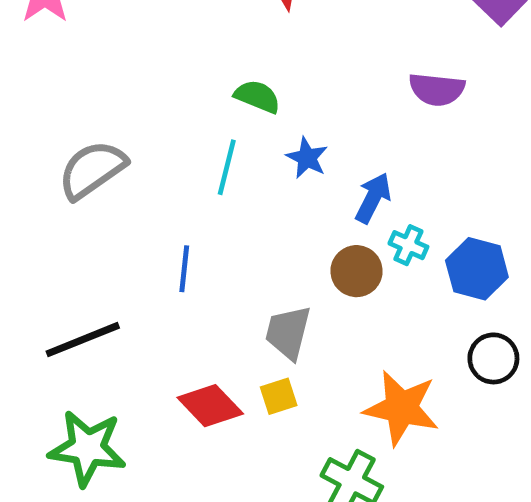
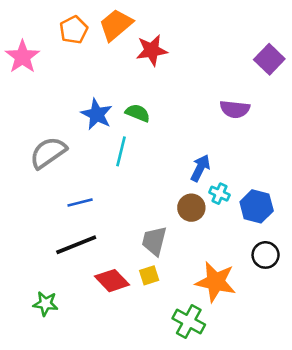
blue star: (307, 158) -> (97, 114), moved, size x1.4
blue line: (184, 269) -> (80, 203), moved, turned 70
black line: (83, 340) -> (76, 245), moved
green star: (87, 448) -> (46, 304), size x0.6

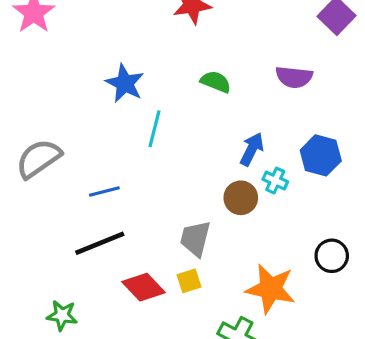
green semicircle: (138, 113) -> (216, 82), moved
gray semicircle: (48, 153) -> (39, 159), moved
blue hexagon: (257, 206) -> (321, 155), moved

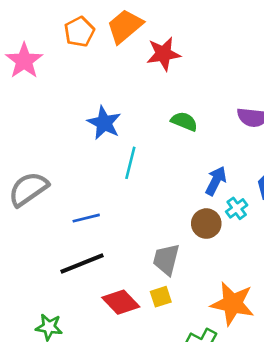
cyan cross: (275, 181) -> (237, 208), turned 30

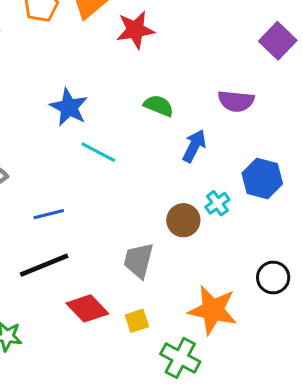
cyan line: (130, 163) -> (98, 152), turned -76
blue arrow: (216, 181) -> (194, 146), moved
yellow square: (161, 297) -> (137, 321), moved

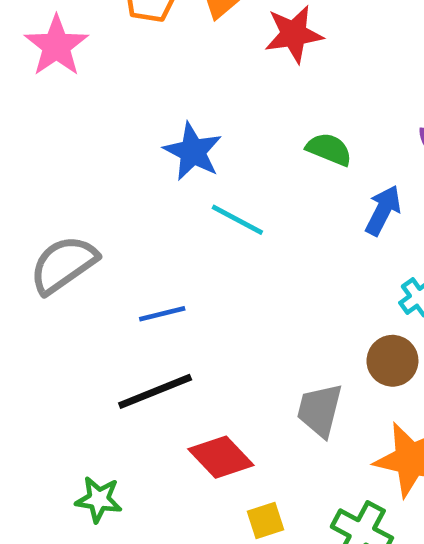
brown circle: (183, 220) -> (392, 361), moved
gray trapezoid: (138, 260) -> (320, 410), moved
yellow square: (137, 321) -> (266, 521), moved

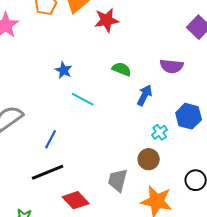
blue star: (193, 152) -> (64, 70), size x0.7
blue line: (162, 314) -> (51, 139), turned -48

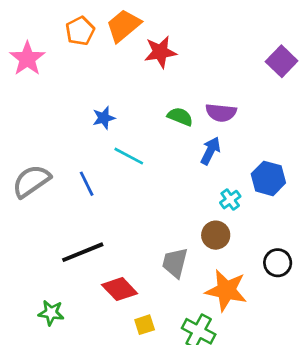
purple semicircle: (172, 66) -> (221, 113), moved
blue star: (64, 70) -> (104, 118), turned 30
blue line: (51, 139) -> (87, 184), moved, turned -54

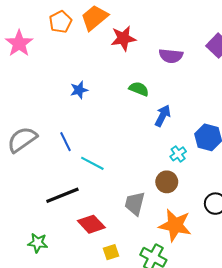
purple semicircle: (221, 113) -> (171, 56), moved
cyan line: (129, 156) -> (92, 163), moved

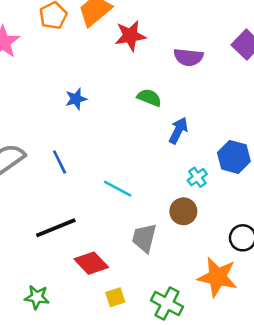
cyan line: (92, 163) -> (118, 189), moved
orange star: (175, 225) -> (217, 277), moved
green star: (38, 243) -> (37, 297), moved

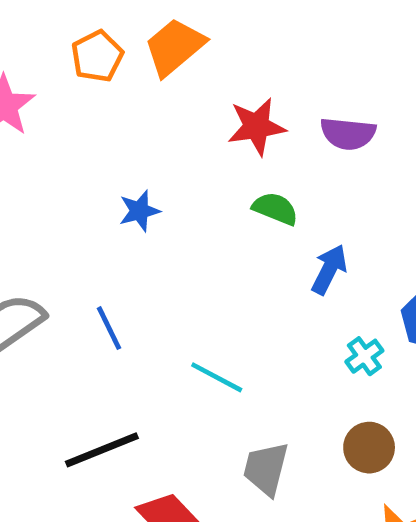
red star: (130, 36) -> (257, 127), moved
brown circle: (183, 211) -> (369, 448), moved

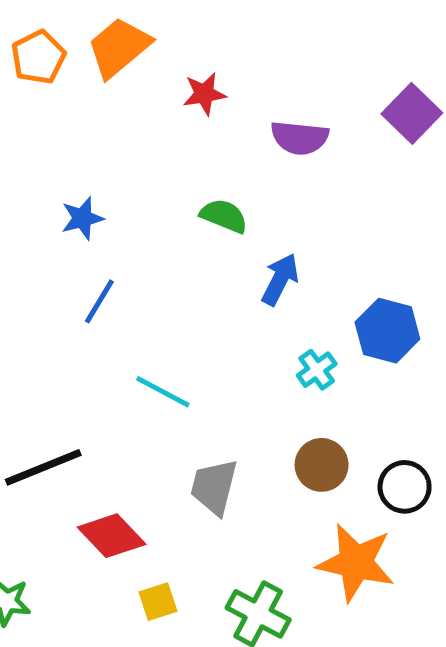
red star: (257, 127) -> (204, 94), moved, size x0.7
blue line: (109, 328) -> (99, 301), moved, turned 57

